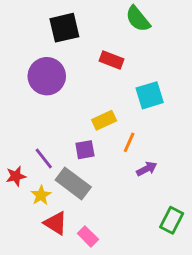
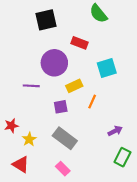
purple circle: (47, 76) -> (54, 63), moved
purple line: (44, 159) -> (31, 86), moved, turned -49
purple arrow: (147, 169) -> (115, 131), moved
gray rectangle: (73, 183) -> (65, 138), moved
red triangle: (56, 223) -> (21, 164), moved

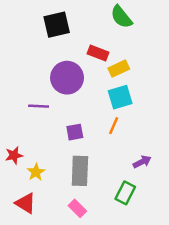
cyan square: (107, 68) -> (120, 97), moved
yellow rectangle: (74, 86) -> (119, 69), moved
gray rectangle: (65, 138) -> (80, 171), turned 55
green rectangle: (122, 157) -> (125, 193), moved

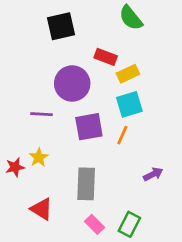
purple square: (75, 132) -> (89, 127), moved, size x1.5
yellow star: (36, 172) -> (39, 157), moved
green rectangle: (125, 193) -> (129, 224), moved
red triangle: (26, 203) -> (41, 209), moved
pink rectangle: (77, 208) -> (94, 224), moved

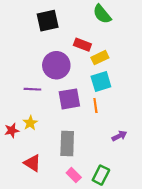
orange line: (122, 135) -> (95, 105), turned -32

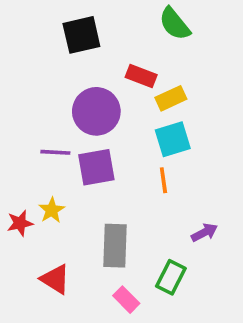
purple square: (69, 99) -> (96, 167), moved
green rectangle: (101, 175) -> (171, 277), moved

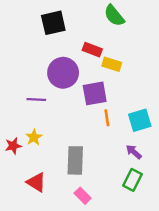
yellow rectangle: (171, 98) -> (112, 64), turned 42
cyan square: (173, 139) -> (140, 120), moved
purple square: (96, 167) -> (95, 93), moved
purple arrow: (204, 232) -> (134, 152), turned -112
green rectangle: (171, 277) -> (132, 180), moved

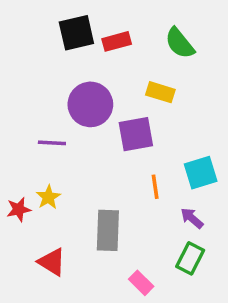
green semicircle: (114, 16) -> (180, 43), moved
red rectangle: (92, 50) -> (117, 41), moved, turned -36
orange line: (107, 118) -> (155, 187), moved
pink rectangle: (83, 196) -> (141, 283), moved

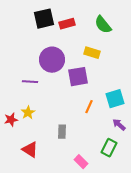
orange line: (155, 187) -> (89, 107), turned 32
purple arrow: (192, 218) -> (119, 125), moved
gray rectangle: (108, 230) -> (62, 132), size x0.6

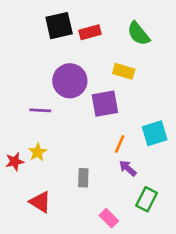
purple arrow: (119, 125) -> (128, 168), moved

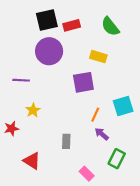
purple circle: (70, 81) -> (49, 51), moved
purple line: (40, 110) -> (21, 80), moved
yellow star: (38, 152) -> (33, 110), moved

